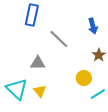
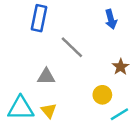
blue arrow: (93, 26) -> (111, 19), moved
cyan triangle: (17, 89) -> (21, 108), turned -45

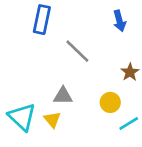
gray triangle: (46, 77) -> (63, 96), moved
cyan triangle: (21, 108) -> (22, 117), turned 44

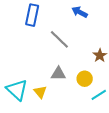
blue arrow: (119, 21) -> (80, 12), moved, turned 133
gray triangle: (63, 96) -> (58, 74), moved

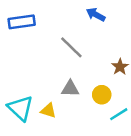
blue rectangle: (32, 15) -> (22, 22), moved, turned 70
yellow triangle: (40, 92) -> (48, 111), turned -32

